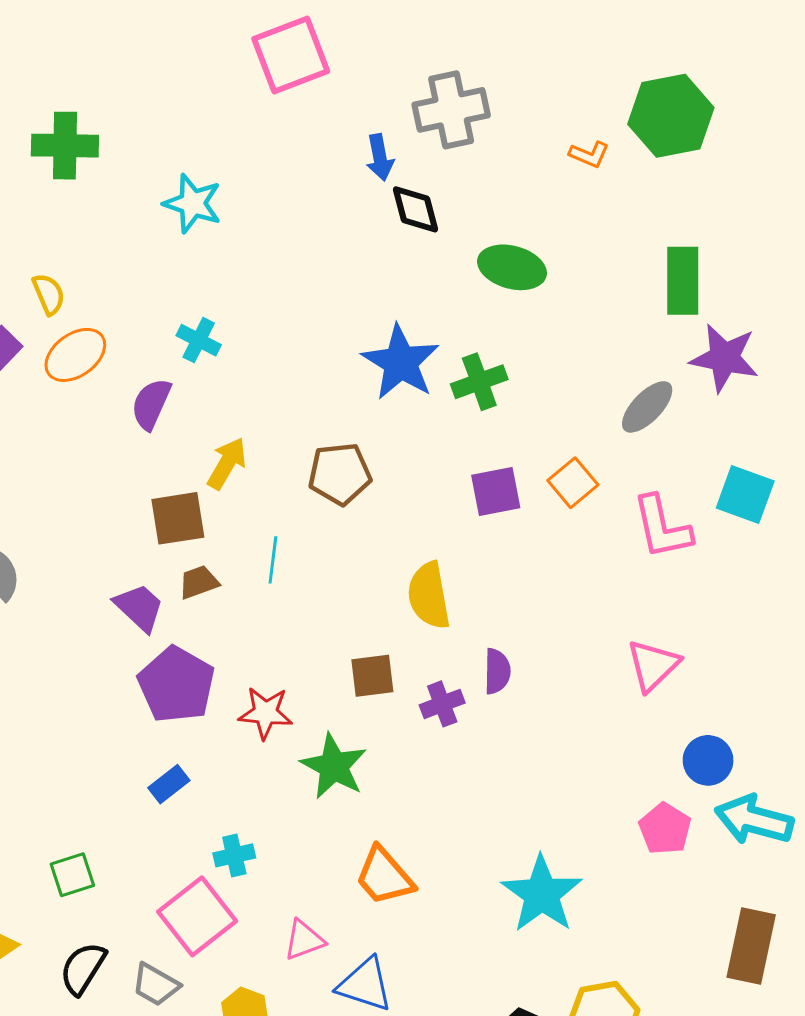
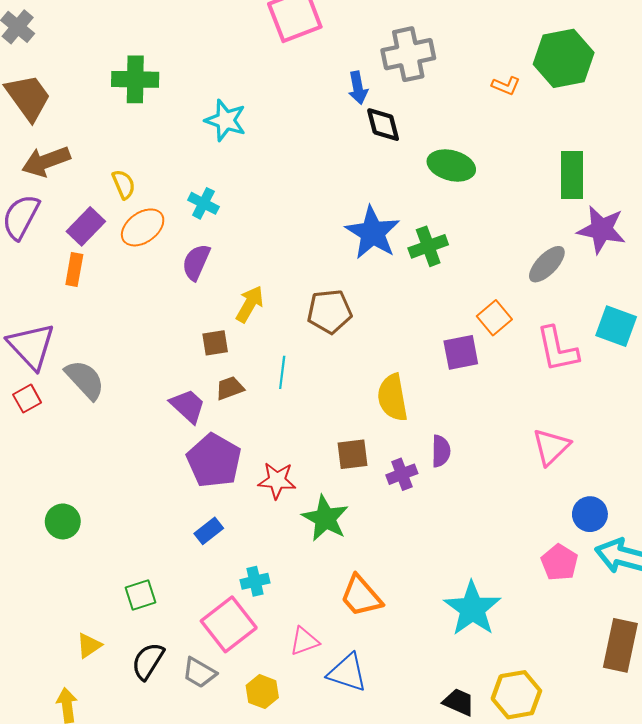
cyan cross: (199, 340) -> (203, 203), moved
purple square: (496, 492) -> (461, 352), moved
brown square: (178, 518) -> (215, 343), size x0.7

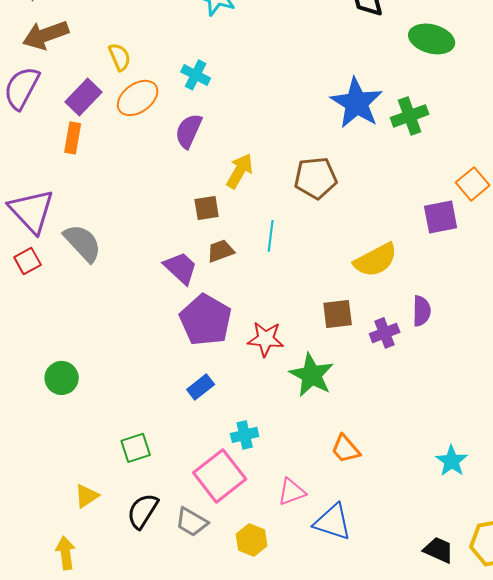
yellow semicircle: (393, 398) -> (376, 260), turned -108
orange trapezoid: (361, 596) -> (346, 449), size x0.7
cyan star: (472, 609) -> (452, 461), size x0.6

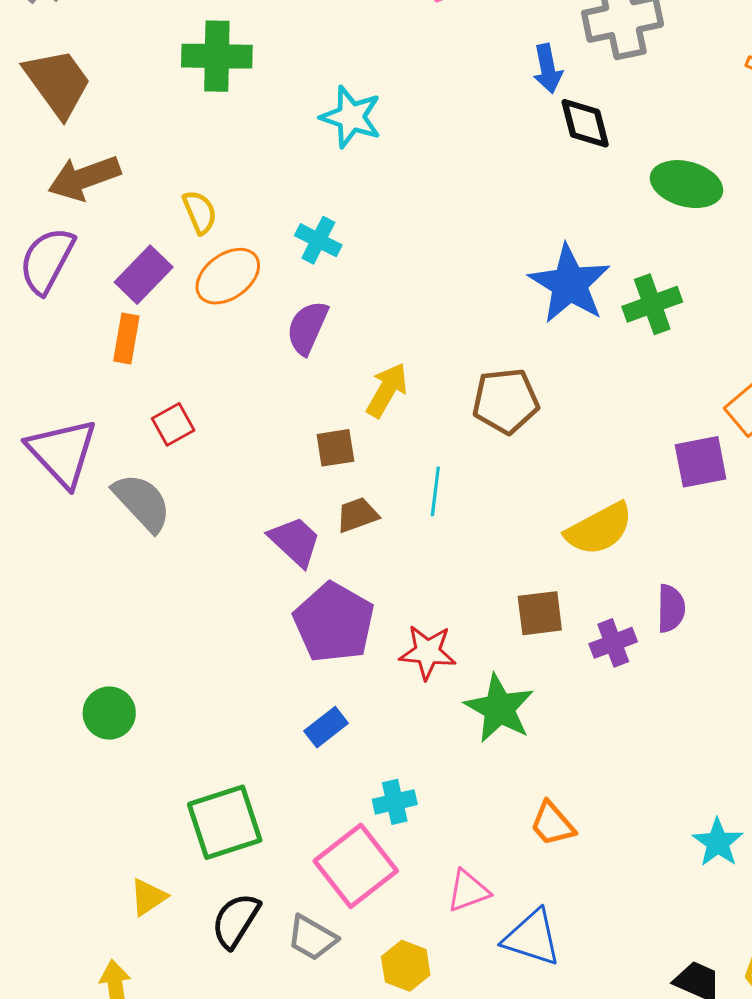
red square: (28, 261) -> (173, 424), moved
green square: (136, 448) -> (225, 822), size x1.6

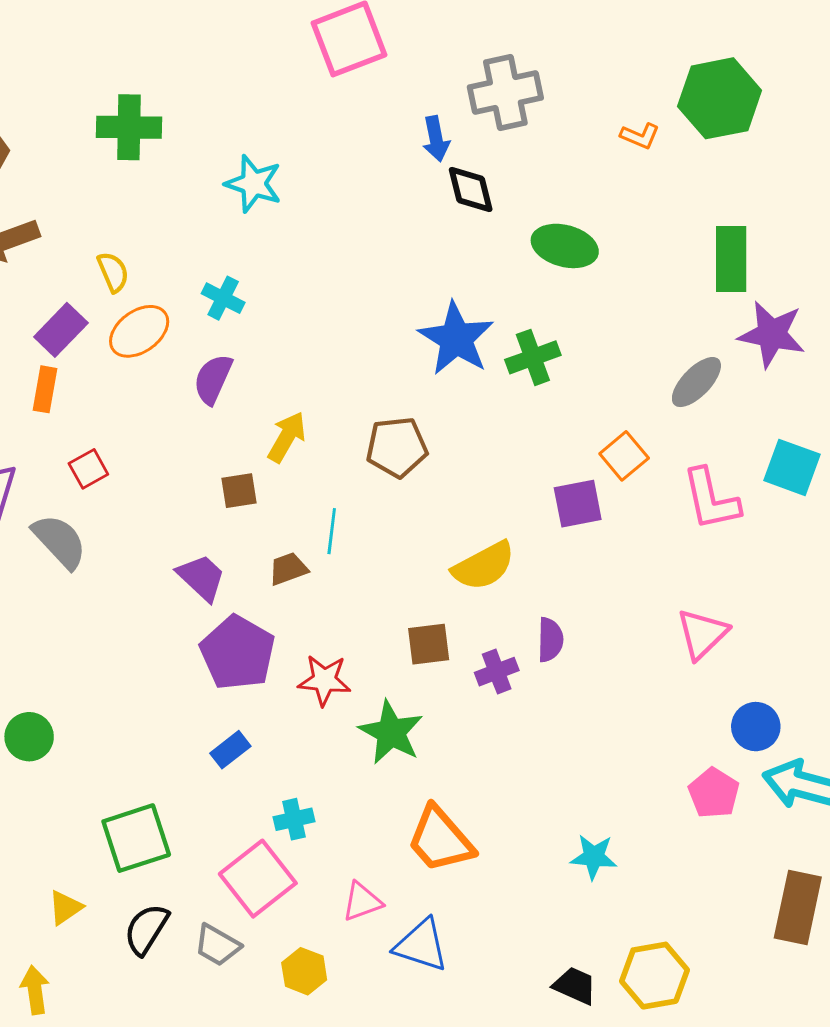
brown trapezoid: (357, 515) -> (288, 569), moved
orange trapezoid: (552, 824) -> (440, 839), size x1.6
cyan star: (718, 843) -> (594, 857), turned -30

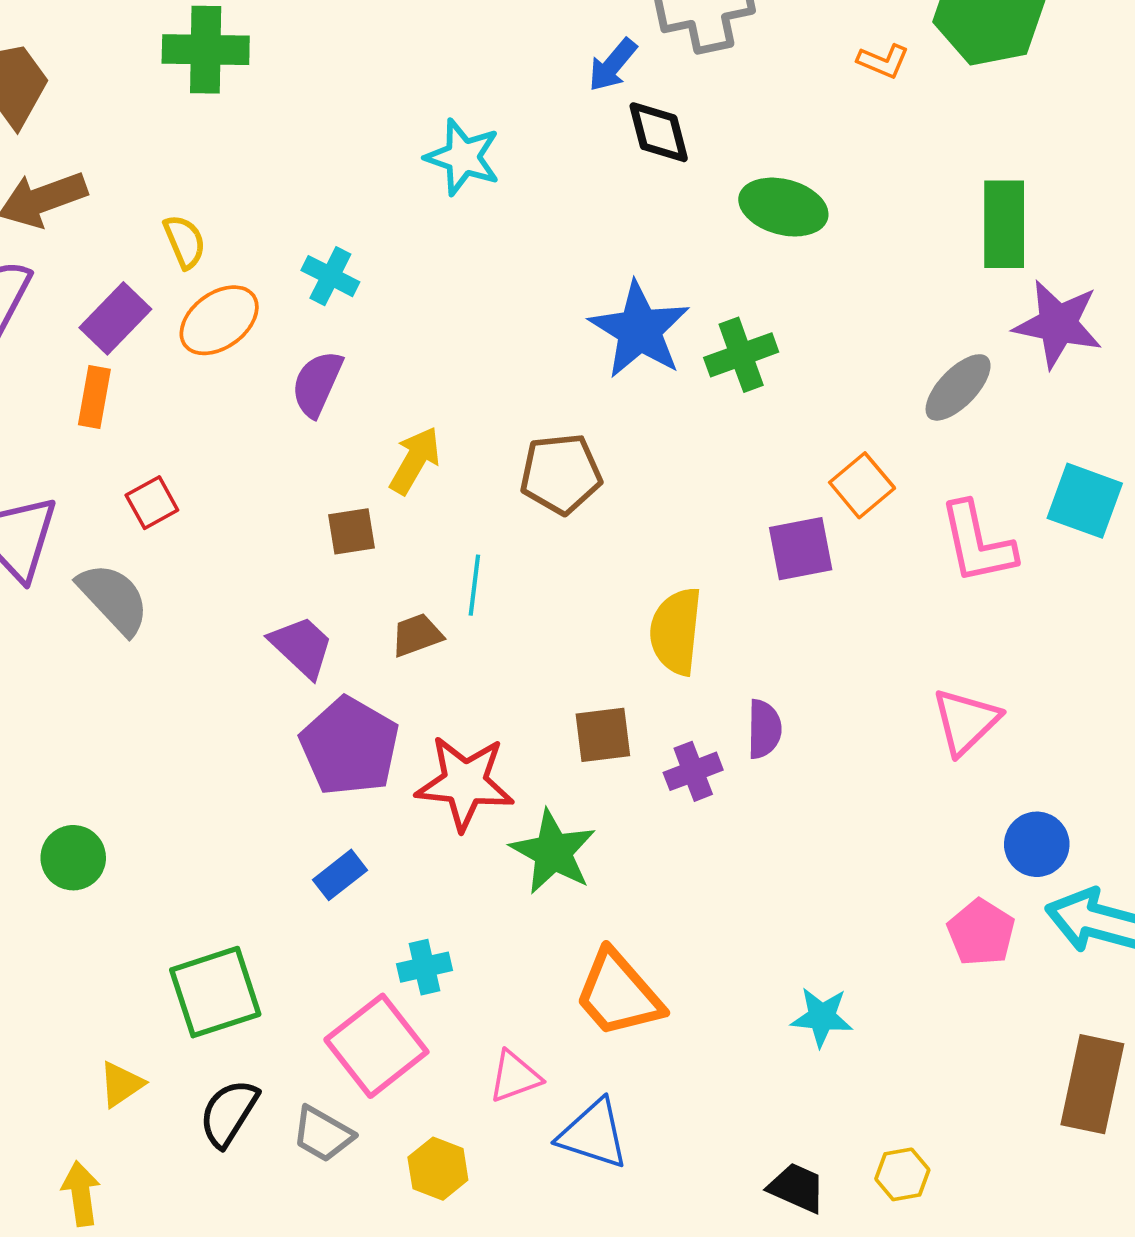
blue arrow: (436, 139) -> (613, 65), turned 51
cyan star: (253, 184) -> (463, 157), moved
yellow semicircle: (484, 566) -> (676, 631), turned 124
red star: (324, 680) -> (465, 783), size x1.4
yellow hexagon: (654, 976) -> (902, 1174), size x0.6

